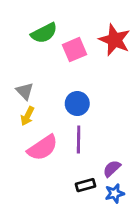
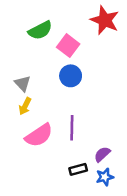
red star: (115, 40) -> (105, 20), moved
pink square: (74, 50) -> (68, 46), turned -30
blue circle: (77, 104) -> (71, 76), moved

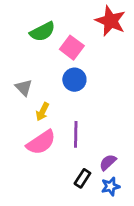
yellow arrow: (25, 106) -> (42, 112), moved
black rectangle: (78, 169) -> (82, 178), turned -42

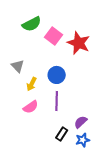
red star: (110, 21) -> (79, 43), moved
blue circle: (74, 80) -> (57, 75), moved
pink semicircle: (41, 142) -> (31, 107), size x0.7

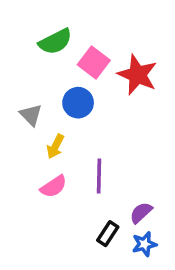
blue circle: (57, 75) -> (78, 103), moved

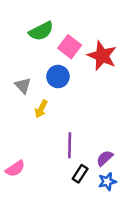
purple line: (99, 176) -> (70, 145), moved
pink semicircle: (54, 186) -> (15, 169), moved

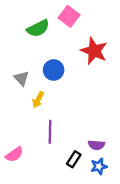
pink square: (70, 47) -> (69, 16), moved
purple line: (70, 145) -> (50, 132), moved
purple semicircle: (105, 158) -> (96, 145), turned -133

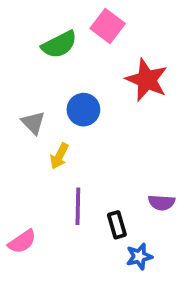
purple semicircle: (96, 145) -> (162, 203), moved
black rectangle: (74, 159) -> (117, 225), moved, turned -49
blue star: (99, 166) -> (139, 256), moved

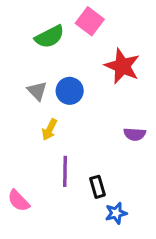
gray triangle: (33, 123) -> (37, 91), moved
purple semicircle: (162, 203) -> (135, 134), moved
pink semicircle: (22, 242) -> (19, 201), turned 80

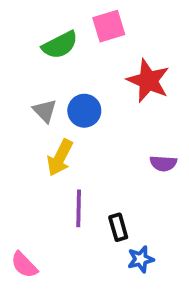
pink square: (90, 21) -> (109, 26), turned 36
yellow arrow: (50, 130) -> (60, 158), size x1.4
pink semicircle: (19, 201) -> (24, 265), moved

